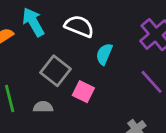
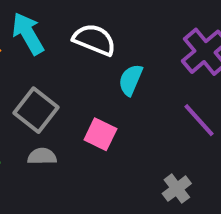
gray square: (56, 71) -> (36, 110), moved

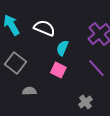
pink square: (100, 134) -> (58, 70), moved
gray semicircle: (42, 156) -> (29, 91), moved

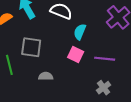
gray square: (15, 63) -> (31, 47), turned -30
purple line: (96, 68) -> (105, 59), moved, turned -42

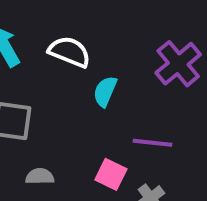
pink square: (76, 55) -> (111, 174), moved

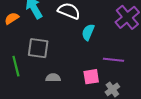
pink square: (111, 174) -> (91, 77), turned -35

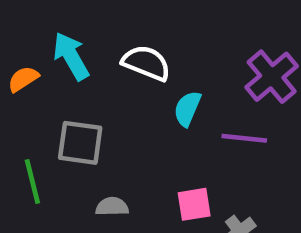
purple line: (113, 60) -> (244, 138), moved

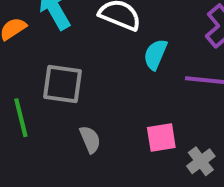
gray semicircle: (112, 207) -> (90, 139), turned 68

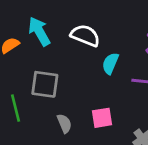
pink square: (161, 137) -> (102, 118), moved

